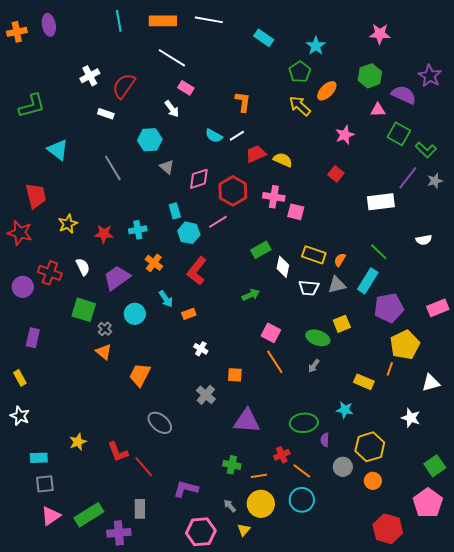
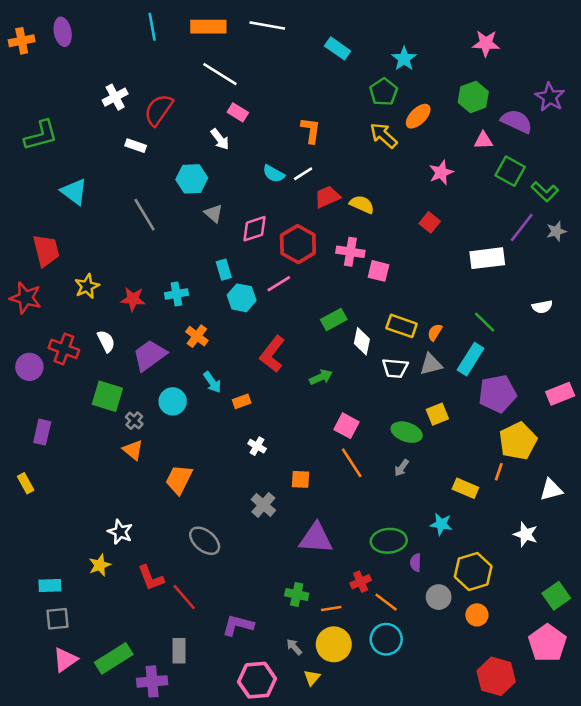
red L-shape: (197, 271) -> (272, 354), moved
white star: (20, 416) -> (120, 532), moved

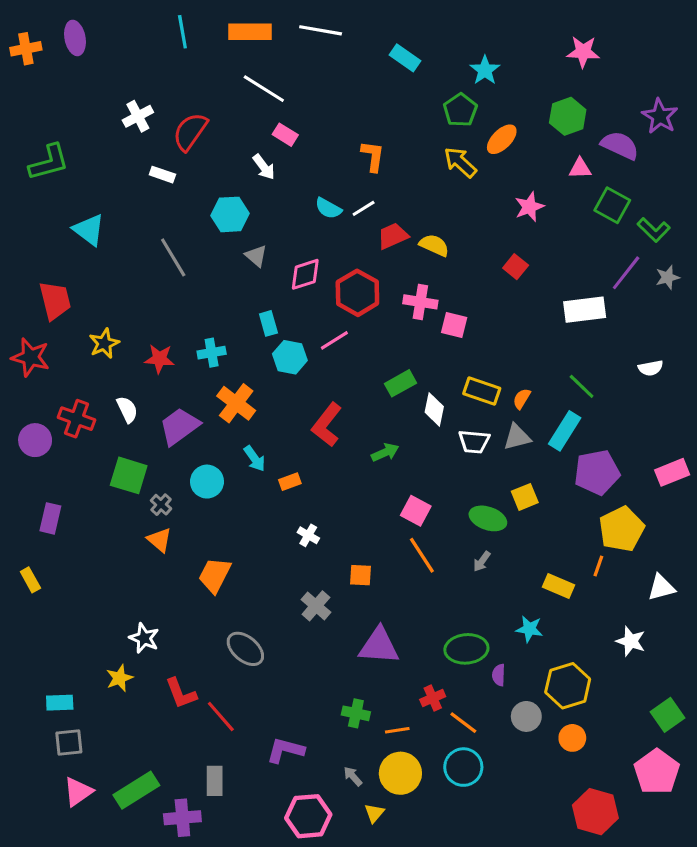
orange cross: (197, 336) -> (236, 403), size x1.4

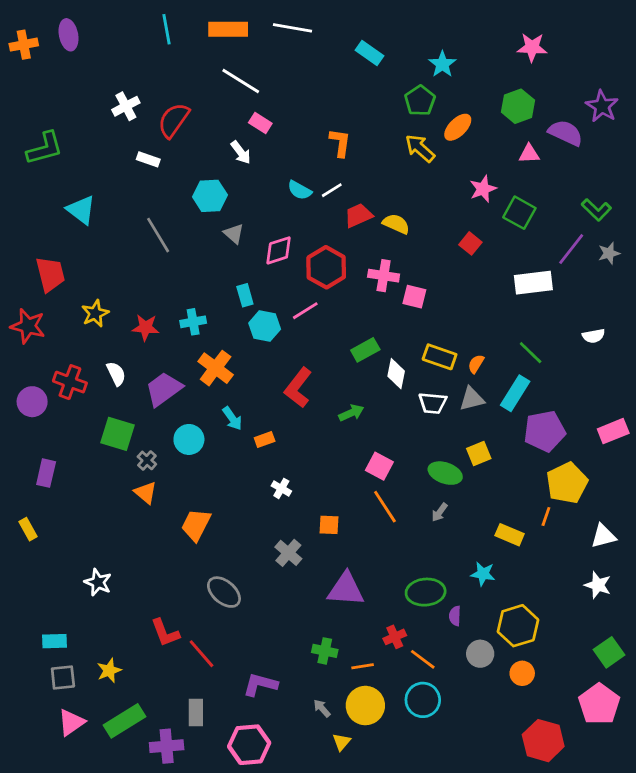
green square: (612, 205) -> (519, 213), moved
white star: (144, 638) -> (98, 582), moved
white star: (631, 641) -> (598, 585), moved
yellow star: (120, 678) -> (109, 671), moved
pink hexagon: (308, 816) -> (249, 745), moved

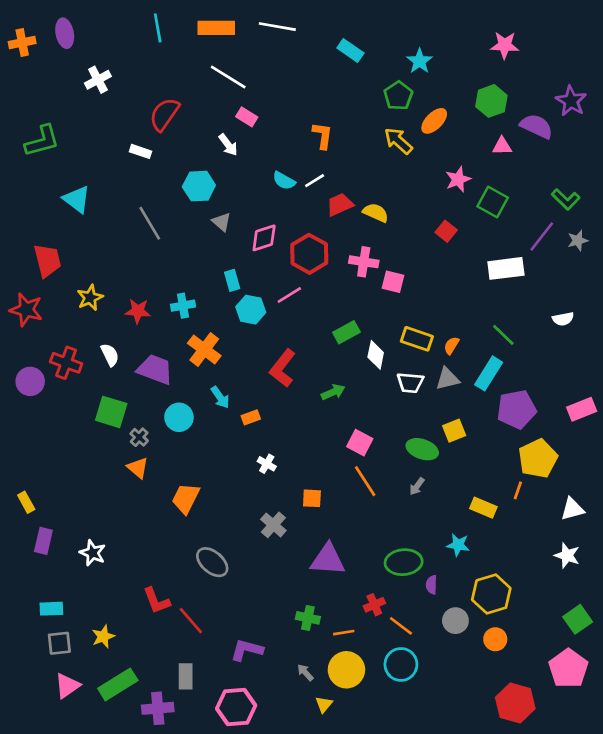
white cross: (126, 106) -> (98, 80), moved
purple trapezoid: (164, 389) -> (155, 369), turned 57
purple rectangle: (46, 473) -> (43, 541), moved

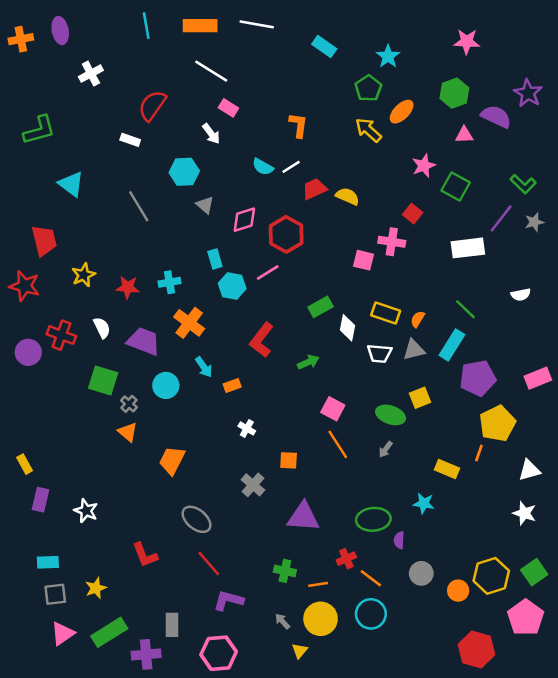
pink cross: (364, 262) -> (392, 242), moved
yellow hexagon: (491, 594) -> (491, 576), moved
red line: (191, 621) -> (209, 564), moved

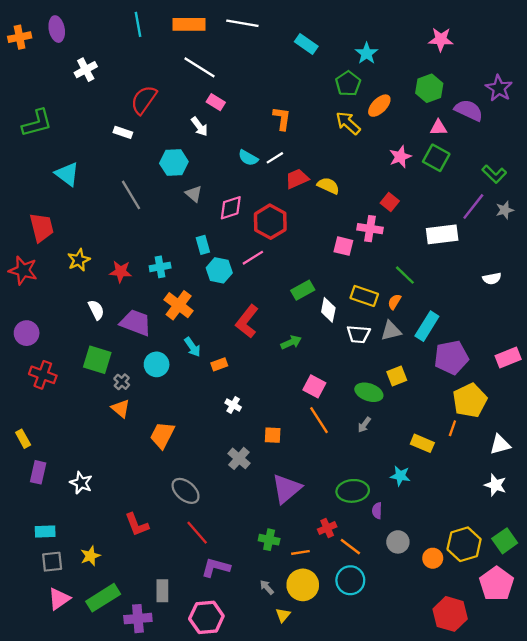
green square: (456, 187) -> (436, 158), moved
green line: (465, 309) -> (405, 275), moved
red cross: (61, 335) -> (43, 375), moved
purple triangle: (303, 517) -> (287, 489), turned -44

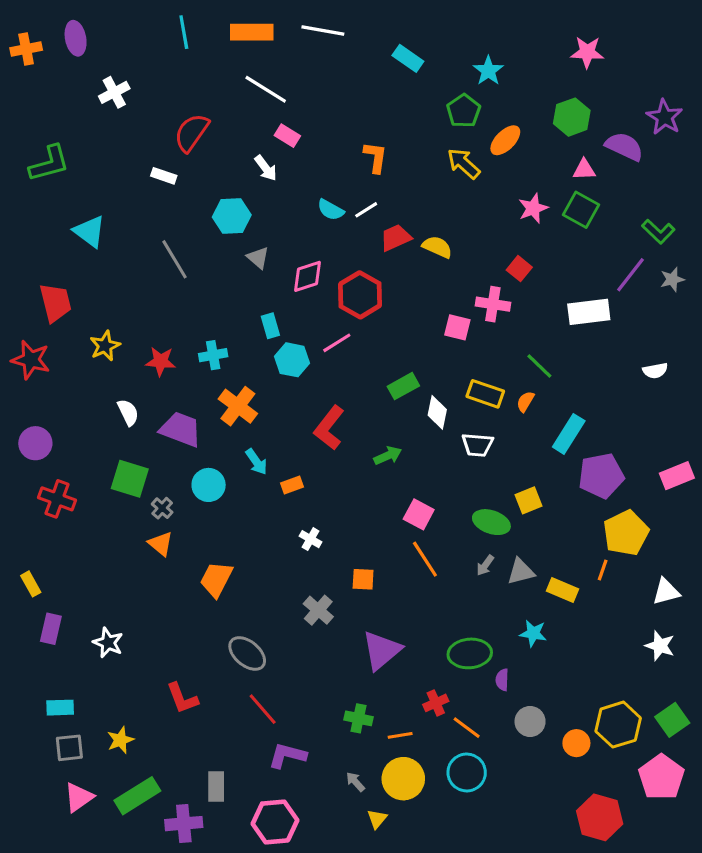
gray triangle: (391, 331) -> (521, 572), moved

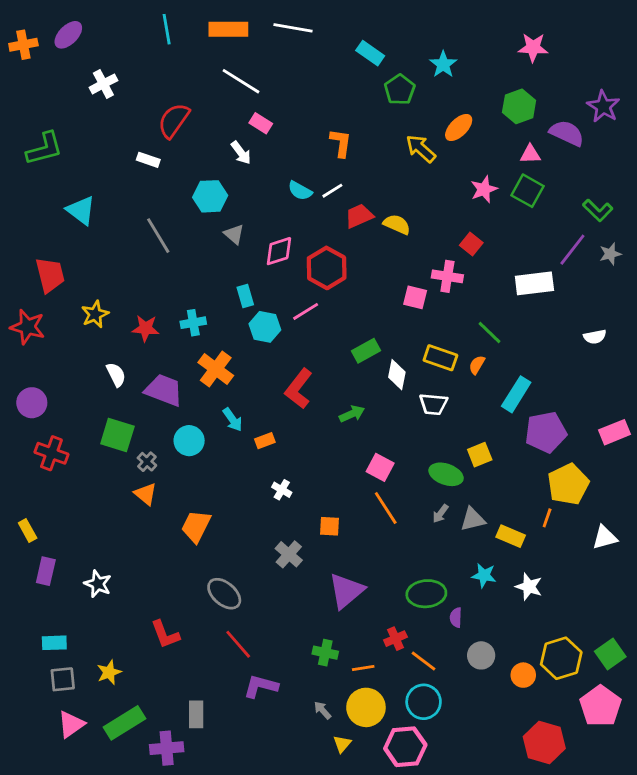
purple ellipse: (76, 38) -> (68, 35), turned 56
green pentagon: (464, 111) -> (400, 90), moved
white star: (660, 646) -> (529, 587), moved
pink hexagon: (275, 822) -> (405, 747), moved

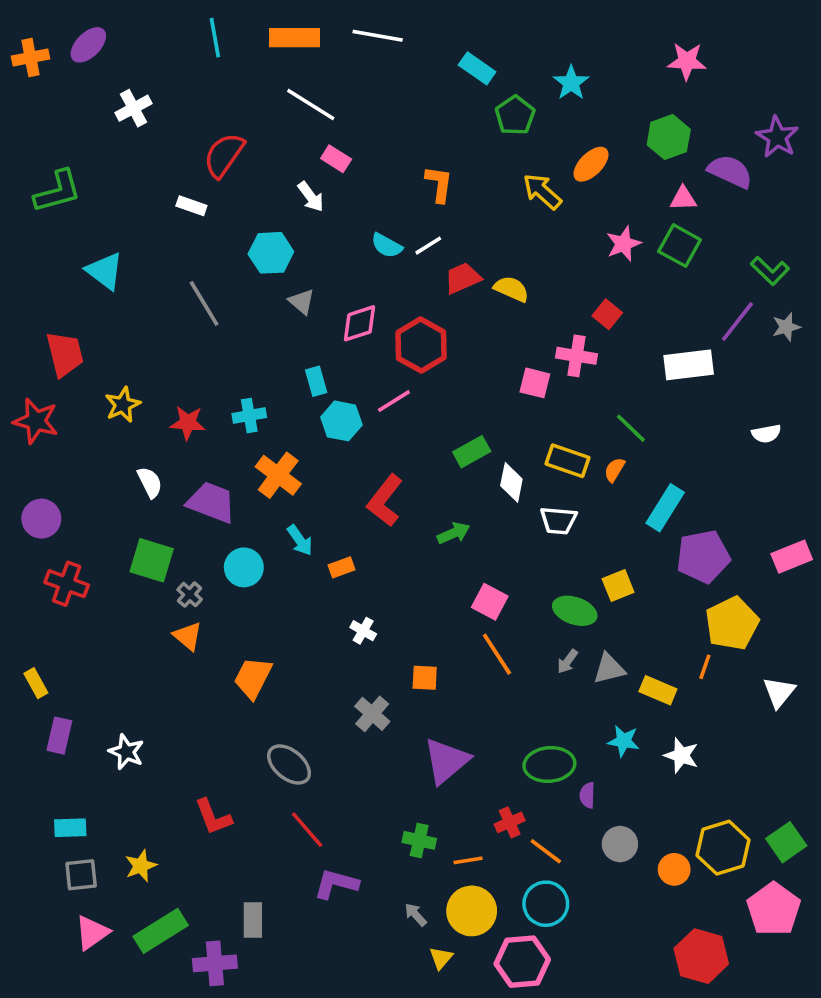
white triangle: (605, 538) -> (779, 692), turned -36

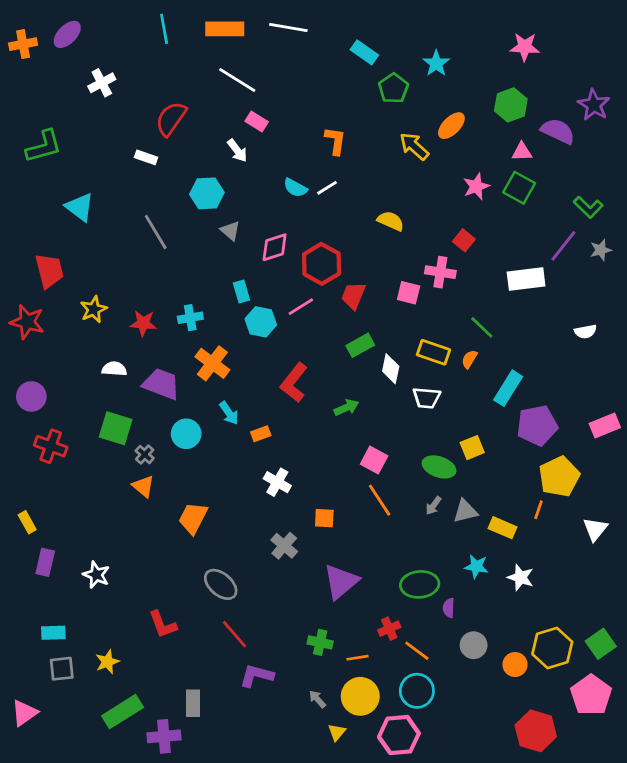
red trapezoid: (463, 278) -> (353, 296), moved, turned -44
white semicircle: (150, 482) -> (114, 369), turned -60
white cross: (363, 631) -> (277, 482), size x1.4
pink triangle: (92, 933) -> (24, 713), moved

